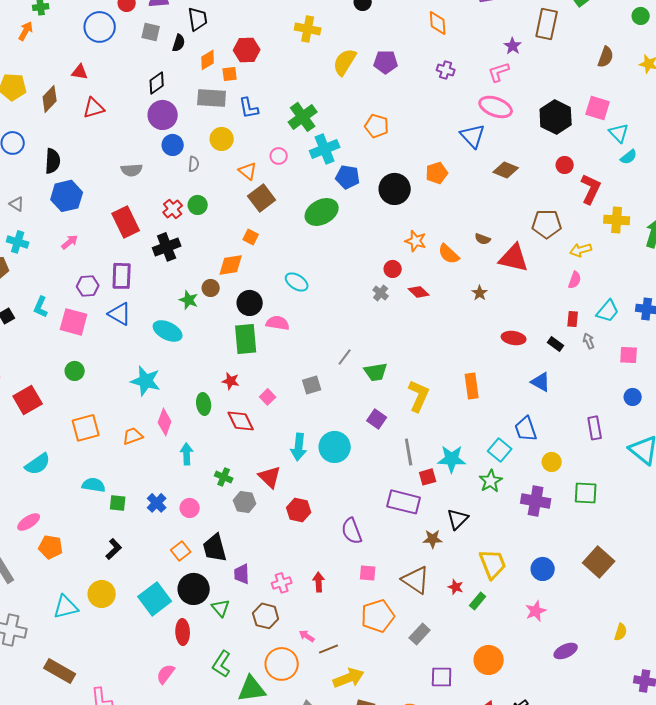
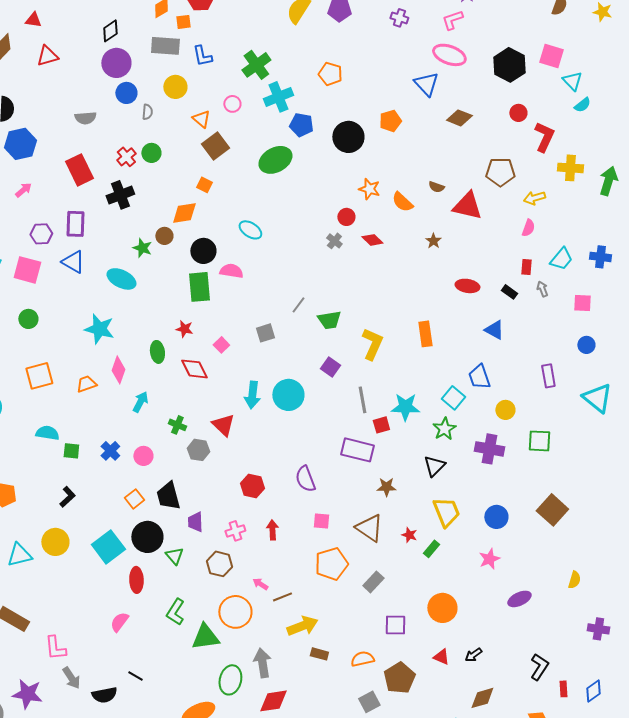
cyan arrow: (187, 454) -> (140, 402), turned 30
red hexagon: (299, 510) -> (252, 486), moved
black triangle: (458, 519) -> (434, 466), moved

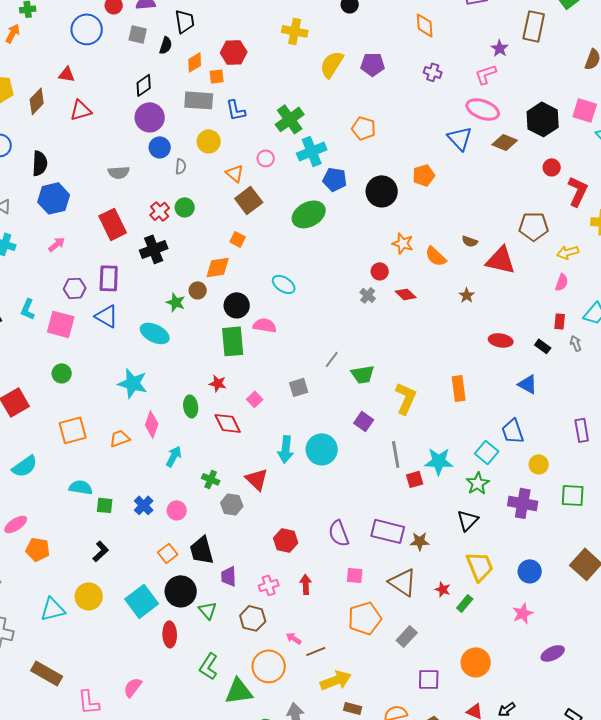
brown diamond: (459, 118) -> (505, 142), moved
purple rectangle: (357, 450) -> (388, 531), moved
pink semicircle: (119, 622) -> (133, 687), moved

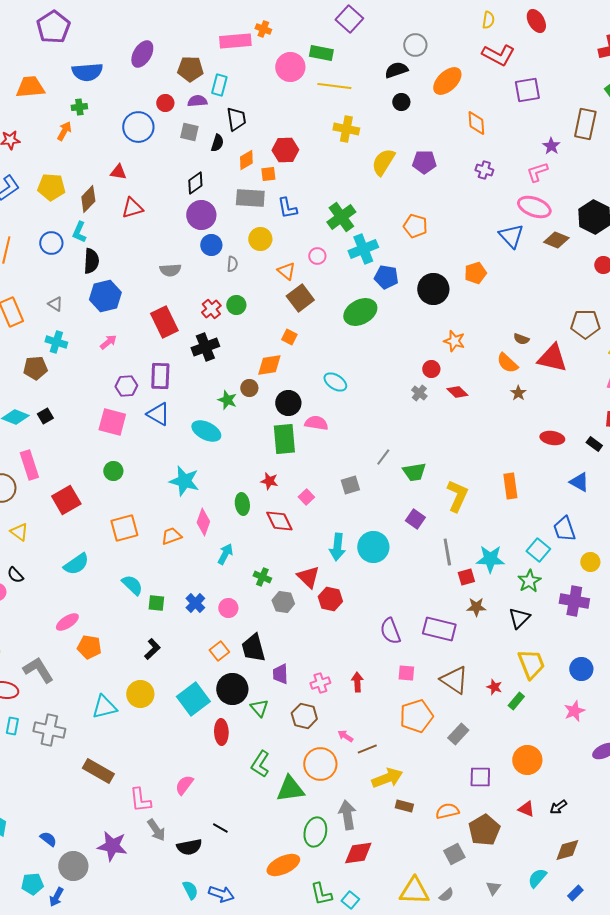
orange semicircle: (436, 256) -> (507, 363), moved
cyan L-shape: (28, 309) -> (79, 232), moved
cyan semicircle: (81, 487) -> (132, 585), turned 35
red hexagon: (286, 540) -> (330, 599), moved
brown star: (420, 541) -> (476, 607), moved

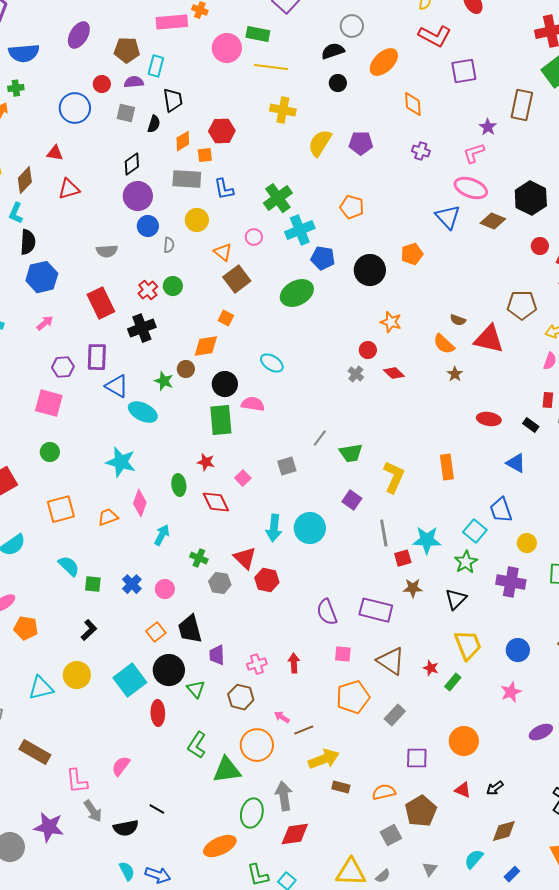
blue triangle: (158, 414) -> (117, 386), moved

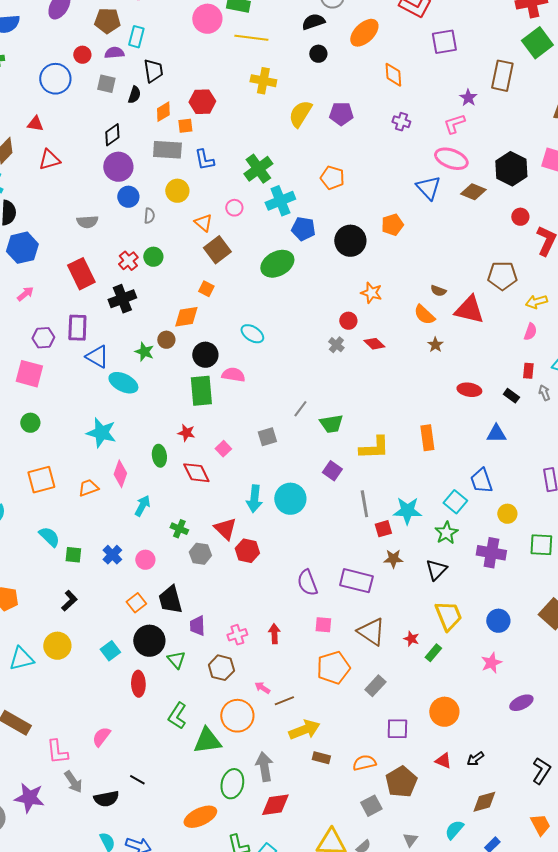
blue triangle: (516, 463) -> (496, 434), turned -30
yellow L-shape: (394, 477) -> (374, 448), turned 64
cyan square: (130, 680) -> (110, 651), size x0.6

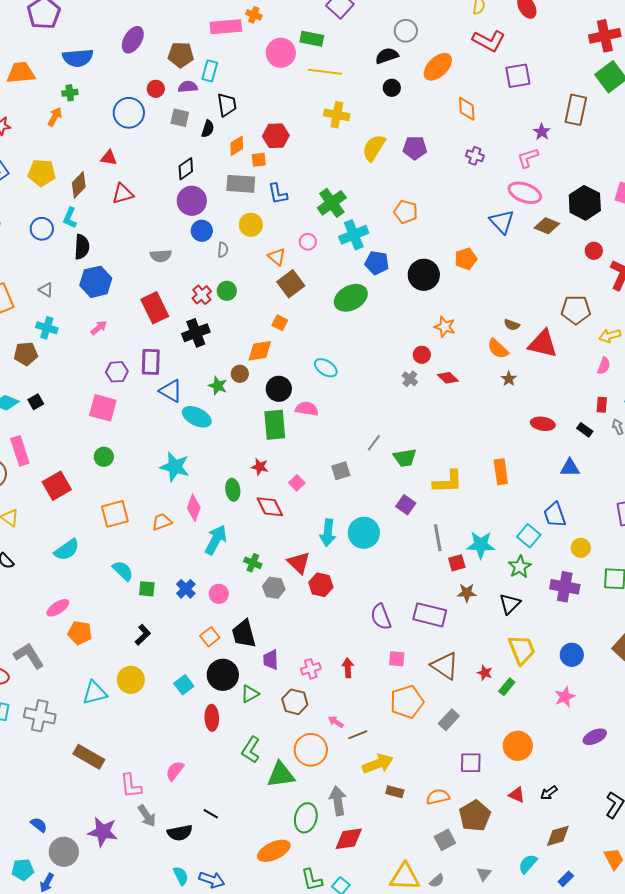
cyan arrow: (142, 506) -> (216, 540), size x1.4
green triangle: (176, 660) -> (250, 694), turned 42

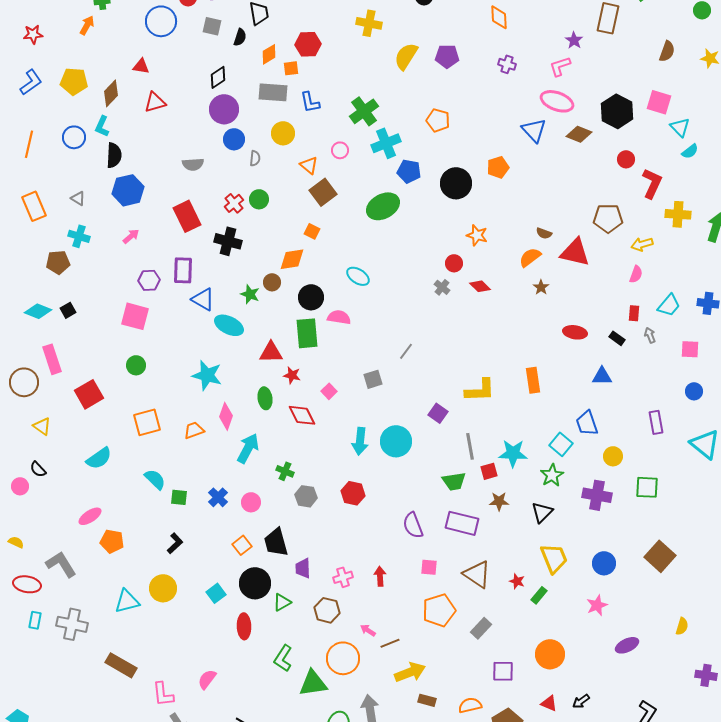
black cross: (196, 333) -> (228, 241), turned 36
orange semicircle: (498, 349) -> (530, 257), turned 100
green trapezoid: (405, 458) -> (454, 481), moved
red triangle: (299, 563) -> (271, 352), moved, turned -45

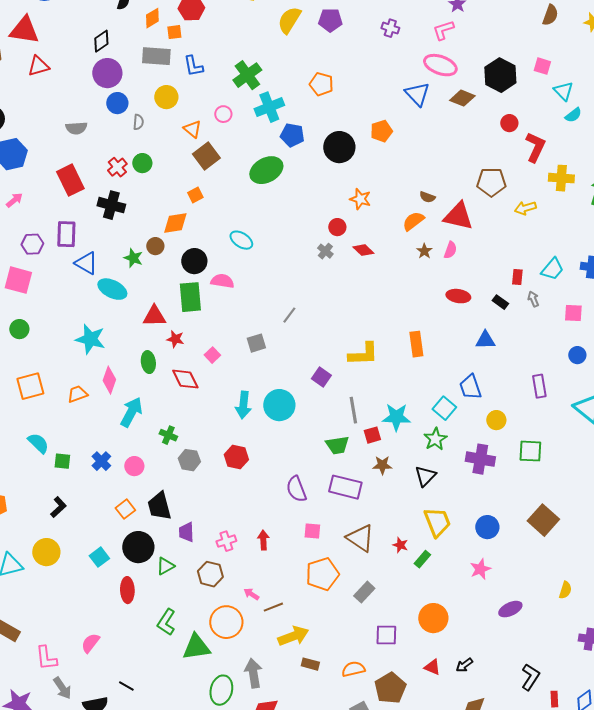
red triangle: (141, 66) -> (24, 30), size x1.8
pink square: (659, 102) -> (542, 66), size x0.7
orange square: (312, 231) -> (195, 195), turned 35
pink semicircle: (636, 274) -> (450, 250), moved

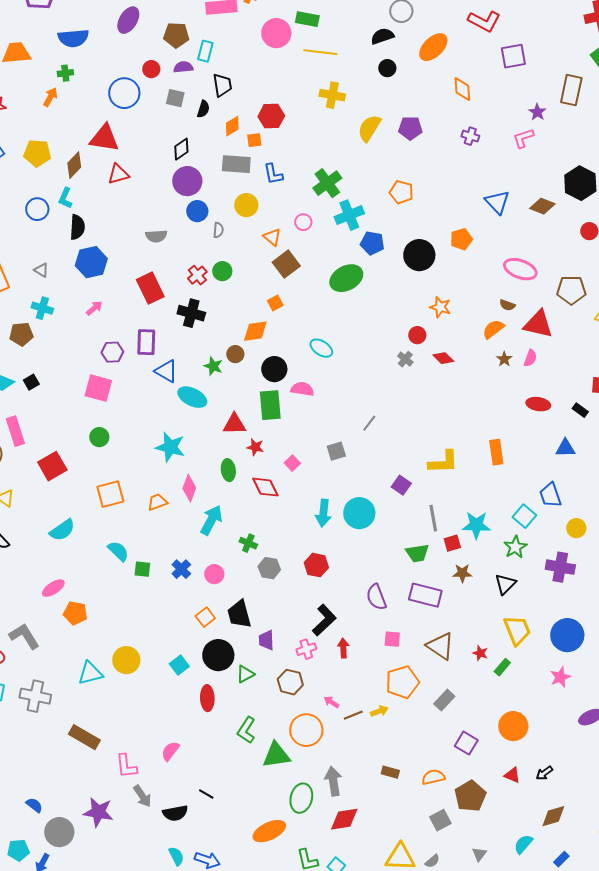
pink ellipse: (440, 65) -> (520, 269), moved
black L-shape: (58, 507) -> (324, 620), moved, size x1.5
blue circle: (487, 527) -> (567, 635), size x1.4
purple square: (386, 635) -> (466, 743), turned 30
yellow arrow: (293, 636) -> (379, 711), moved, size x0.6

